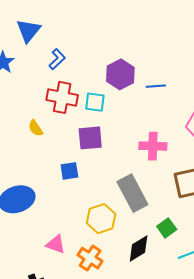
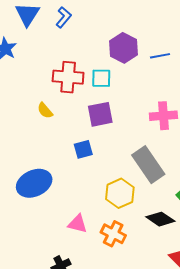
blue L-shape: (57, 59) -> (64, 17), moved
black diamond: (139, 249) -> (160, 219), turned 72

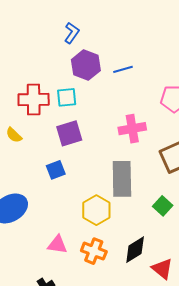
blue L-shape: (64, 17) -> (72, 33), moved
gray rectangle: (148, 165) -> (122, 179), turned 39
black diamond: (160, 219) -> (135, 250), moved, turned -60

